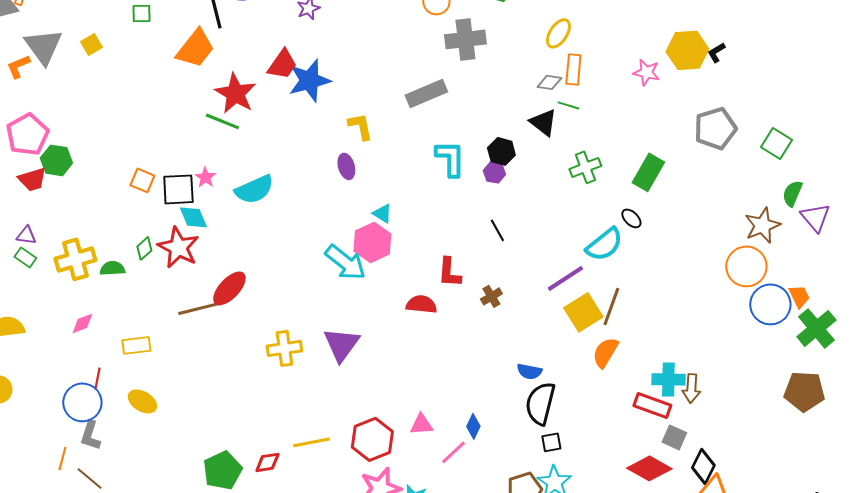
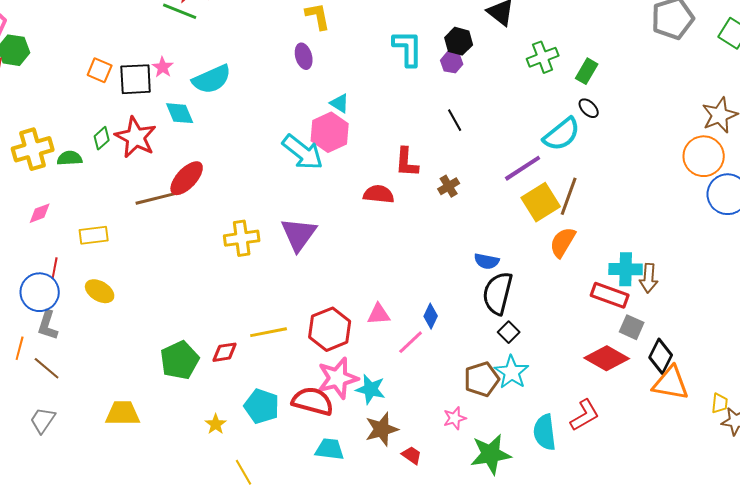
green rectangle: (648, 172) -> (587, 71), moved, size x0.7
cyan diamond: (193, 217) -> (180, 113), moved
black square: (551, 442) -> (509, 332), turned -35

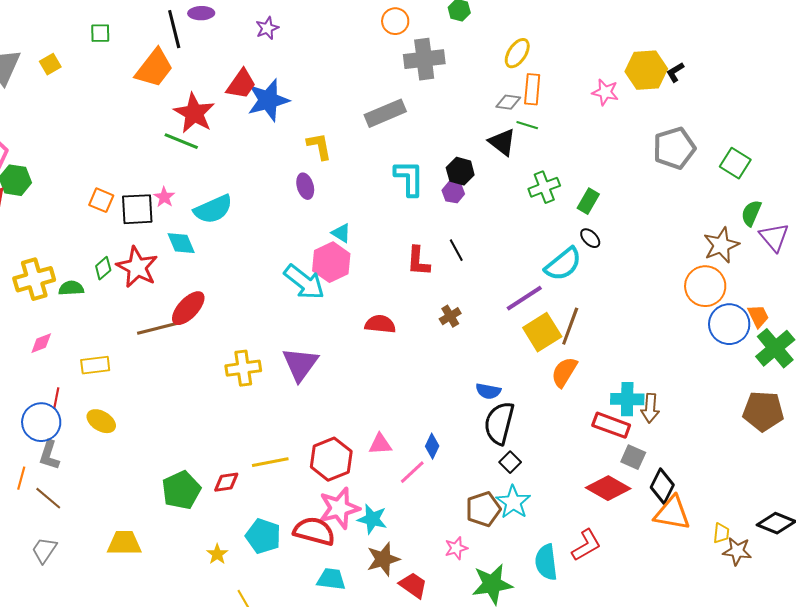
red L-shape: (407, 162) -> (418, 261), moved
red trapezoid: (412, 455) -> (413, 585), size x1.4

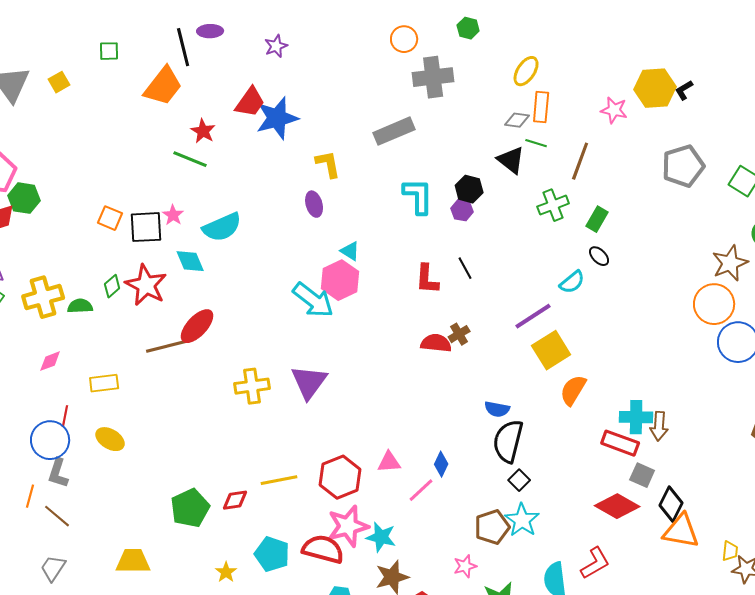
red star: (194, 113) -> (203, 131), size x0.6
cyan semicircle: (563, 264) -> (572, 282), size x0.7
red semicircle: (380, 324) -> (436, 343), moved
brown line: (570, 326) -> (580, 161), moved

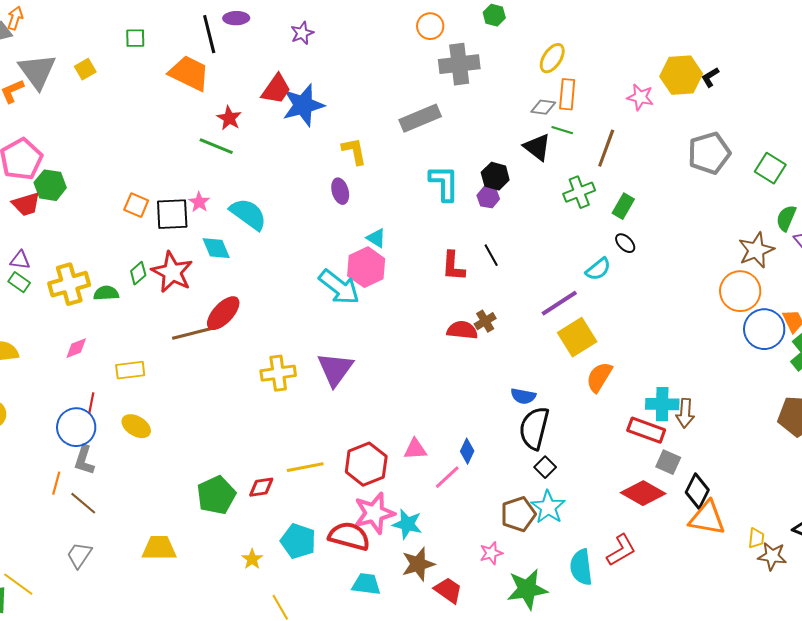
orange trapezoid: (163, 86) -> (189, 73), turned -102
cyan semicircle: (222, 227) -> (248, 214), turned -120

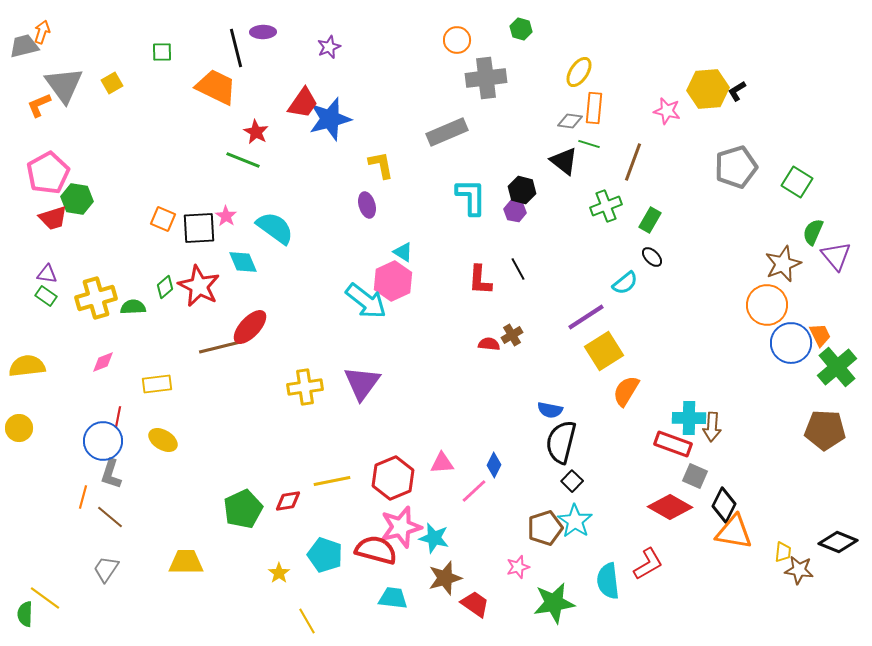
red semicircle: (462, 330) -> (489, 344), size x0.7

